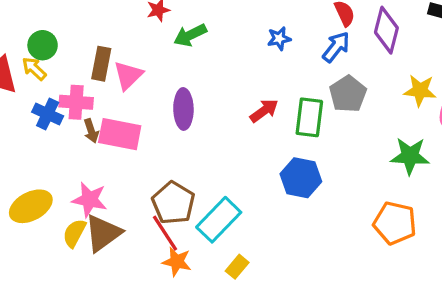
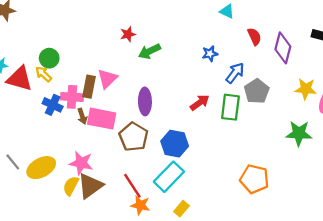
blue arrow: (336, 47) -> (235, 73), moved
brown rectangle: (101, 64) -> (89, 87), moved
blue hexagon: (301, 178) -> (175, 144), moved
brown pentagon: (173, 203) -> (134, 137), moved
orange pentagon: (395, 223) -> (254, 179), moved

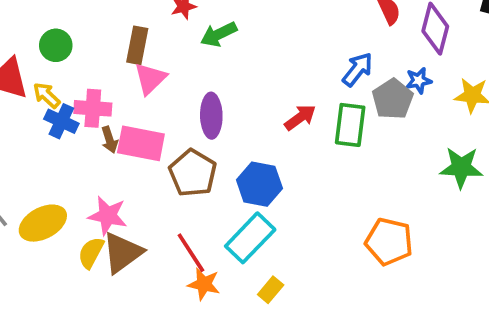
blue star: (210, 54) -> (419, 80), moved
yellow arrow: (43, 74) -> (47, 95), moved
brown rectangle: (89, 87) -> (137, 45), moved

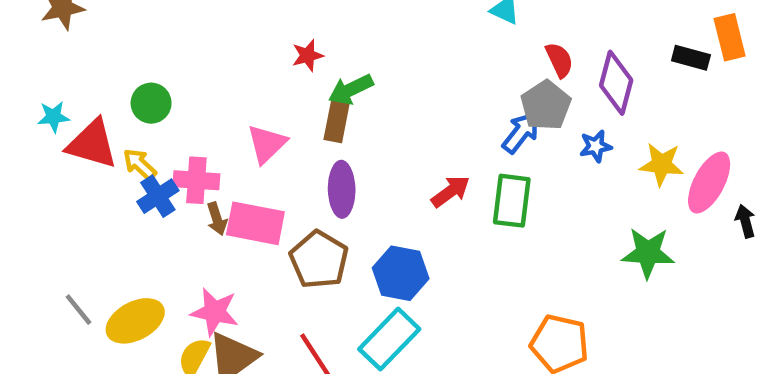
brown rectangle: (137, 45) -> (337, 119), moved
gray pentagon: (393, 99) -> (546, 105), moved
blue cross: (61, 121) -> (158, 196), turned 32

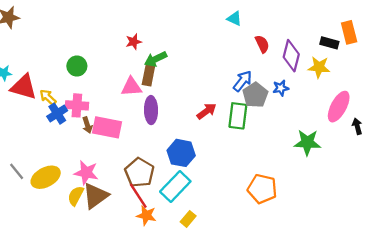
green circle: (151, 103) -> (77, 66), moved
gray pentagon: (546, 105) -> (255, 95), moved
pink triangle: (267, 144) -> (131, 87), moved, turned 40
yellow star: (661, 164) -> (319, 67), moved
brown pentagon: (319, 260) -> (139, 173), moved

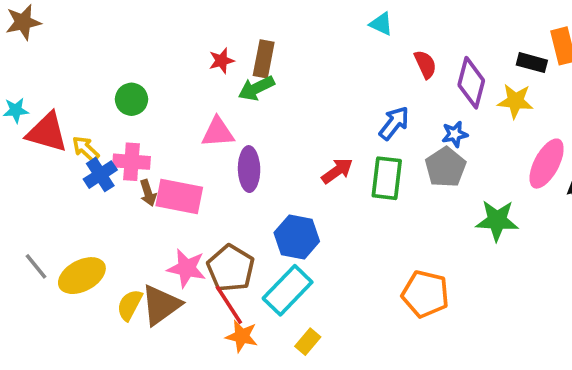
brown rectangle: (149, 74) -> (264, 59), moved
gray pentagon: (255, 95) -> (446, 167), moved
pink star: (86, 173) -> (187, 268), moved

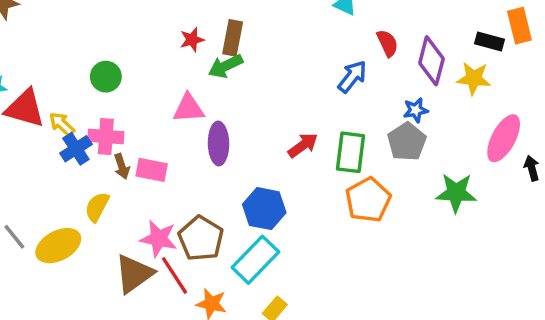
blue arrow: (394, 123) -> (352, 77), moved
pink rectangle: (179, 197) -> (152, 170), size x0.7
orange pentagon: (425, 294) -> (368, 200), moved, turned 30
yellow semicircle: (130, 305) -> (97, 207), moved
red line: (229, 305) -> (174, 275), moved

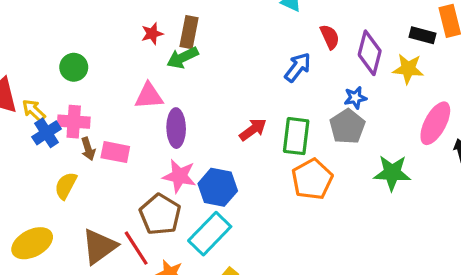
pink star: (159, 239) -> (179, 176), moved
yellow ellipse: (58, 246) -> (32, 243), moved

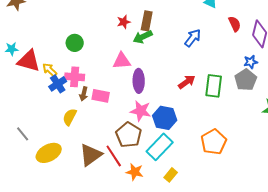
blue arrow: (298, 67) -> (193, 38), moved
brown arrow: (88, 149) -> (84, 94), turned 32
orange pentagon: (312, 179) -> (214, 142), moved

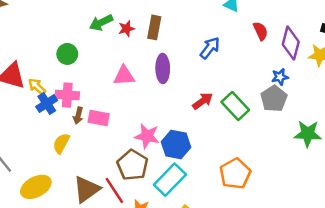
green arrow: (143, 37) -> (101, 23), moved
purple ellipse: (139, 81) -> (163, 68), moved
green rectangle: (214, 86) -> (235, 106), turned -50

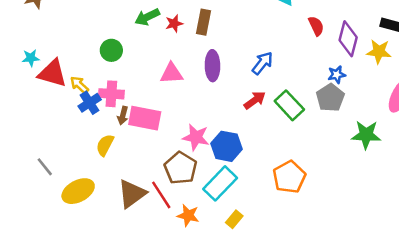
blue arrow: (210, 48) -> (262, 63), moved
pink rectangle: (99, 118) -> (145, 118), size x1.4

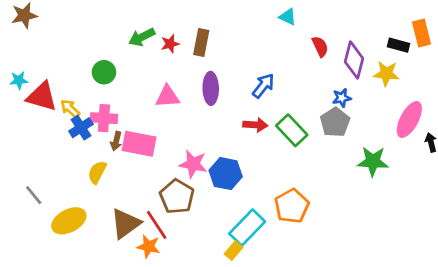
red arrow: (255, 100) -> (255, 125), turned 40
cyan rectangle: (220, 183) -> (247, 228), moved
orange star: (188, 215) -> (149, 246), moved

